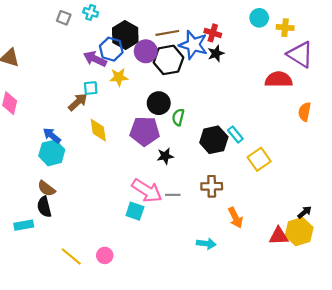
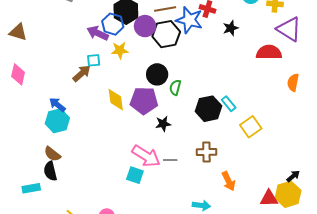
black star: (216, 53) -> (231, 28), moved
yellow diamond: (98, 130) -> (116, 100), moved

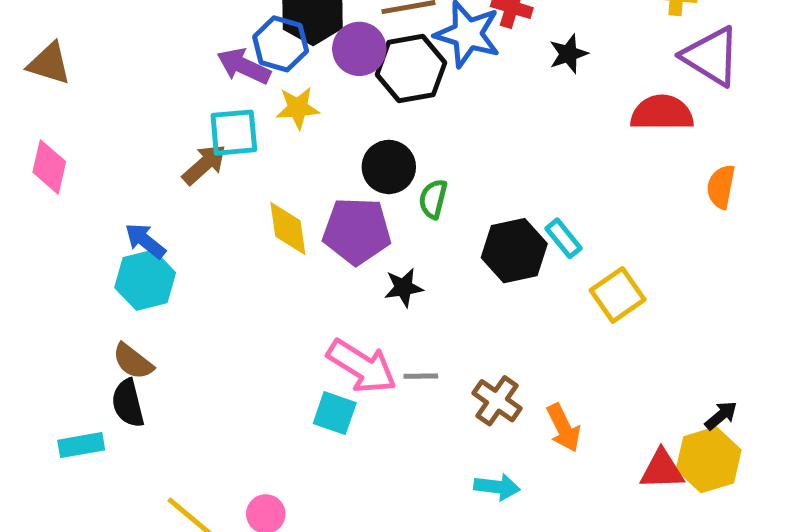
cyan square: (94, 60) -> (234, 133), size x1.5
brown cross: (206, 152) -> (497, 401), moved, turned 36

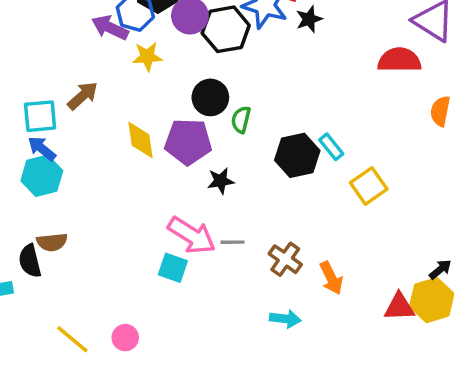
black star: (568, 54) -> (309, 19), moved
cyan square: (234, 133) -> (40, 116), moved
brown semicircle: (133, 361) -> (52, 242), moved, turned -44

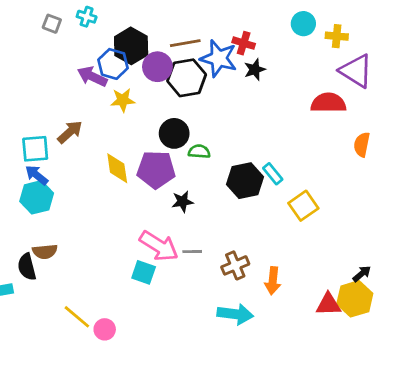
green semicircle: (241, 120) -> (199, 151), turned 80
brown cross: (285, 259) -> (235, 265), turned 32
orange arrow: (331, 278) -> (273, 281), turned 32
cyan arrow: (285, 319) -> (235, 314), size x1.4
yellow line: (72, 339) -> (77, 317), moved

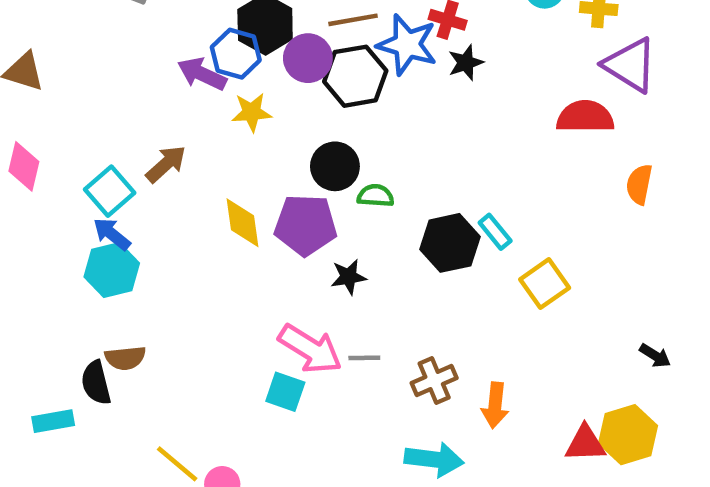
cyan square: (35, 149) -> (110, 191), turned -36
black arrow: (362, 274) -> (655, 356), moved, turned 72

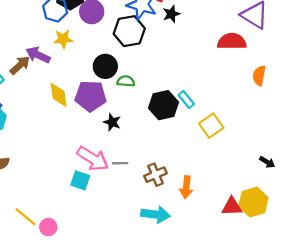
purple arrow: (202, 74) -> (38, 55), moved
black hexagon: (355, 76) -> (129, 31), moved
black star: (348, 277) -> (112, 122), turned 30

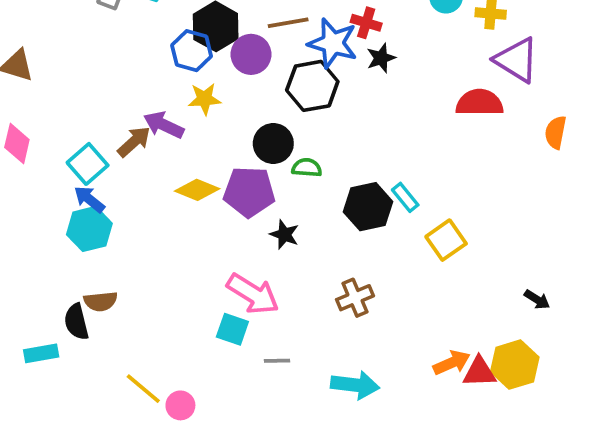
orange semicircle: (259, 75) -> (556, 132), moved
yellow diamond: (59, 95) -> (197, 190), turned -60
gray line: (120, 163) -> (277, 361), moved
brown cross: (155, 175) -> (355, 298), moved
orange arrow: (186, 187) -> (452, 363), moved, turned -120

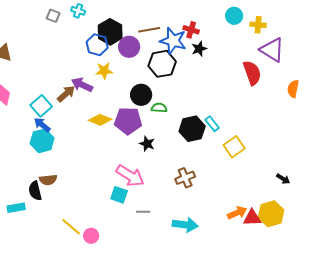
red semicircle: (479, 103) -> (252, 73), turned 70

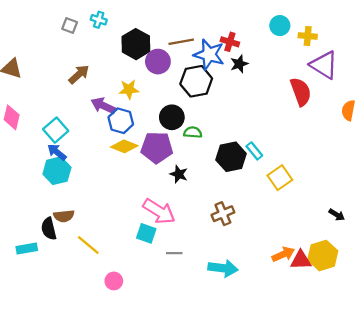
blue hexagon: (97, 45) -> (121, 121), moved
brown arrow: (66, 94) -> (79, 74), moved
yellow line: (71, 227) -> (88, 245), moved

